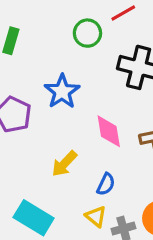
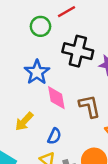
blue star: (62, 92) -> (37, 72), moved

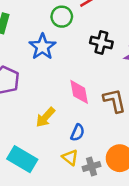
black cross: (78, 51) -> (101, 42), size x0.7
blue star: (37, 72) -> (42, 47), moved

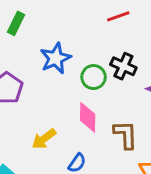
green circle: (62, 17) -> (94, 77), moved

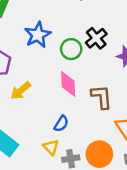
black cross: (123, 66) -> (96, 38), turned 30
yellow arrow: (44, 139) -> (21, 91), moved

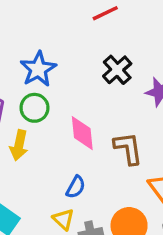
green circle: (71, 49) -> (34, 108), moved
yellow arrow: (21, 91) -> (19, 145), turned -35

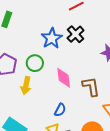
blue star: (38, 69) -> (52, 38), moved
black cross: (117, 70) -> (76, 34), moved

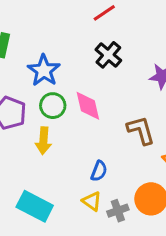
blue star: (52, 38) -> (44, 70), moved
pink diamond: (64, 78) -> (88, 106), moved

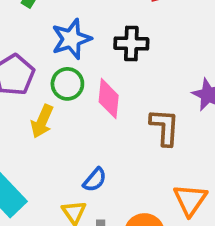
black cross: (108, 55) -> (131, 44), moved, turned 32
brown L-shape: (141, 130) -> (165, 127), moved

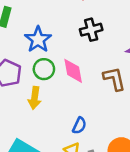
black cross: (131, 44) -> (91, 30), moved

